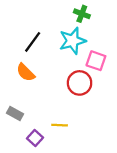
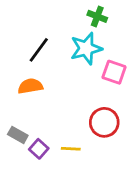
orange semicircle: (26, 72) -> (30, 86), turned 126
red circle: (80, 83) -> (104, 122), moved
purple square: (35, 138) -> (39, 149), moved

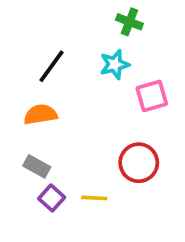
cyan star: (86, 48) -> (115, 64), size x0.7
pink square: (114, 72) -> (152, 96), turned -35
gray rectangle: (18, 135) -> (37, 166), moved

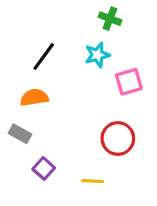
gray rectangle: (37, 166) -> (20, 134), moved
yellow line: (94, 198) -> (93, 181), moved

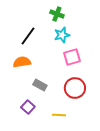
green cross: (110, 19) -> (57, 14), moved
pink square: (129, 82) -> (72, 57), moved
gray rectangle: (20, 134) -> (40, 85), moved

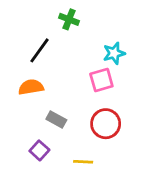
green cross: (57, 14) -> (69, 19), moved
cyan star: (62, 35) -> (114, 53), moved

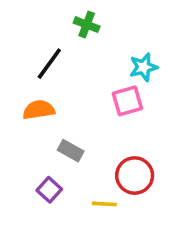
red circle: (106, 124) -> (135, 176), moved

